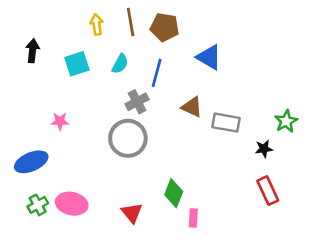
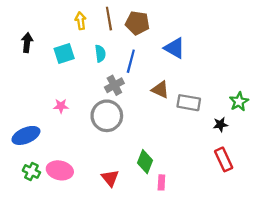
cyan semicircle: (120, 64) -> (100, 54), turned -35
pink star: (60, 121) -> (61, 106), moved
green cross: (38, 205) -> (31, 171), turned -35

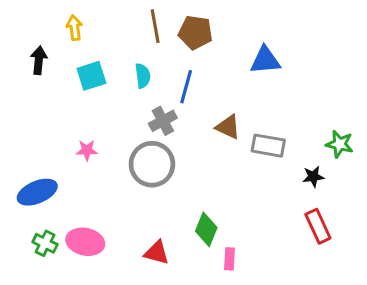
yellow arrow: (81, 21) -> (74, 28), moved
blue triangle: (175, 48) -> (265, 60), moved, turned -35
green star: (239, 102) -> (340, 144), turned -30
red triangle: (110, 178) -> (157, 253), turned -36

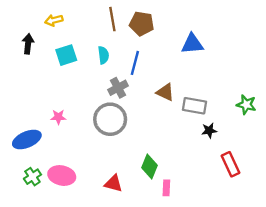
yellow arrow: (74, 28) -> (54, 20), turned -96
pink star: (87, 150) -> (58, 117), moved
black star: (313, 177) -> (209, 130), moved
green cross: (45, 243) -> (32, 177), turned 30

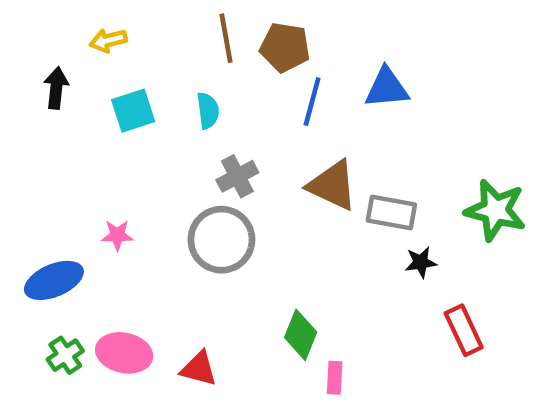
blue line: (135, 63) -> (312, 102), moved
brown triangle: (165, 92) -> (332, 185), size x1.4
green star: (246, 105) -> (495, 210), size x1.5
red triangle: (113, 183) -> (199, 369), moved

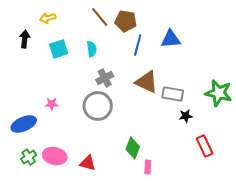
brown line: (226, 38) -> (100, 17), turned -30

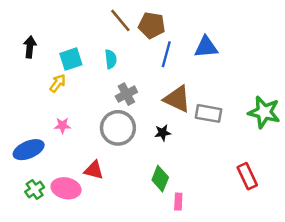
yellow arrow: (48, 18) -> (58, 83), moved, turned 140
black star: (186, 116) -> (163, 133), moved
red triangle: (88, 163) -> (94, 170), moved

